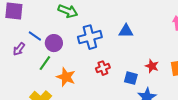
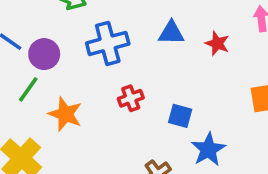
red star: (152, 66) -> (217, 43), moved

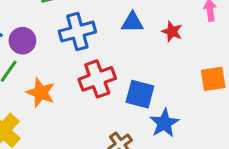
red cross: (131, 98) -> (97, 79), size x1.6
blue square: (180, 116) -> (140, 94), size x1.4

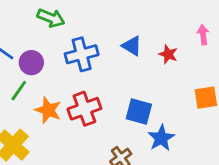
blue triangle: (132, 22) -> (132, 46), turned 30
red cross: (97, 79) -> (84, 109), moved

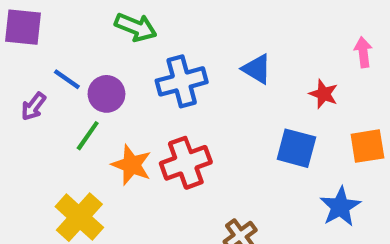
red star: (168, 54) -> (324, 94), moved
blue square: (139, 112) -> (296, 148), moved
blue star: (161, 138) -> (340, 207), moved

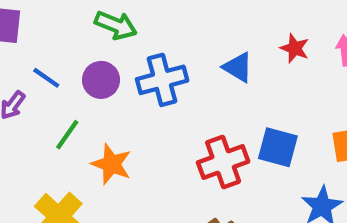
purple circle: (106, 94) -> (101, 80), moved
red star: (324, 94) -> (295, 48), moved
red cross: (186, 163) -> (223, 162), moved

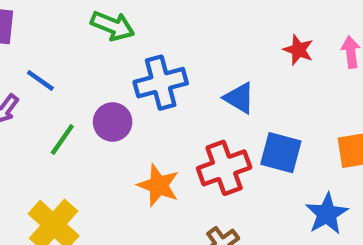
blue triangle: (238, 67) -> (239, 98), moved
purple circle: (101, 80) -> (113, 122), moved
orange star: (112, 164) -> (158, 185), moved

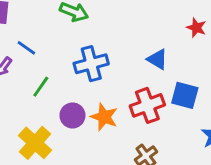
blue cross: (161, 83) -> (91, 64), moved
purple circle: (113, 122) -> (72, 115), moved

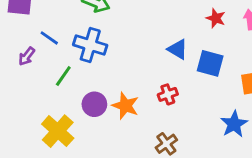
blue cross: (91, 64) -> (90, 45), moved, turned 32
blue square: (185, 95) -> (210, 63), moved
red cross: (147, 105) -> (168, 94), size x0.6

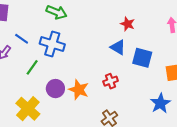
red star: (216, 18) -> (127, 24), moved

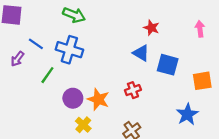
yellow cross: (28, 109) -> (83, 125), moved, size x0.6

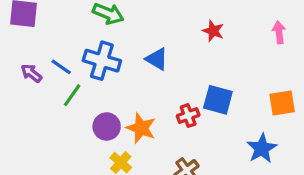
blue line: (36, 44) -> (61, 67), moved
blue triangle: (141, 53) -> (157, 59), moved
purple arrow: (17, 59) -> (31, 73), turned 91
blue square: (168, 65) -> (218, 100), moved

